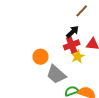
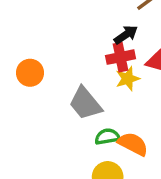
orange circle: (40, 57) -> (30, 73), moved

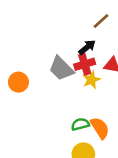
gray trapezoid: (85, 103) -> (61, 68), moved
orange semicircle: (133, 144) -> (100, 128), turned 35

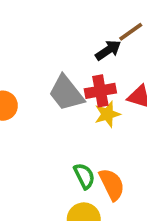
black arrow: (87, 47) -> (108, 50), moved
green semicircle: (80, 124) -> (84, 176), turned 72

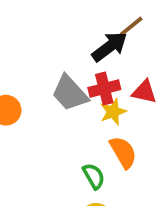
black arrow: (108, 50) -> (109, 47), size x1.4
orange semicircle: (112, 184) -> (123, 152), moved

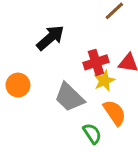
black arrow: (109, 47) -> (50, 38), moved
gray trapezoid: (70, 93) -> (69, 97), moved

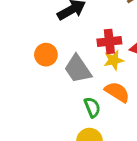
orange circle: (18, 85) -> (46, 55), moved
orange semicircle: (115, 113) -> (117, 92), turned -35

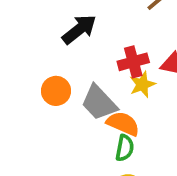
orange semicircle: (117, 92) -> (123, 124), moved
green semicircle: (92, 107) -> (125, 148), turned 42

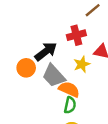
black arrow: (79, 29) -> (46, 51), moved
red cross: (133, 62) -> (76, 35), moved

